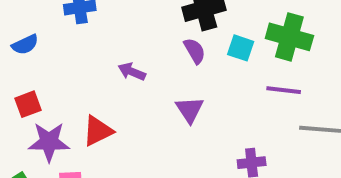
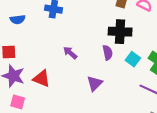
red triangle: (98, 131) -> (41, 79), turned 30

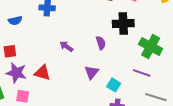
black cross: (120, 32) -> (123, 23), moved
cyan square: (133, 59) -> (114, 85), moved

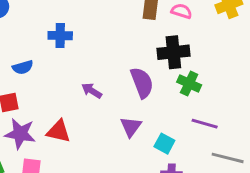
blue semicircle: (15, 21) -> (23, 67), moved
purple semicircle: (101, 43) -> (142, 83), size x1.5
green cross: (151, 47) -> (189, 84), moved, size x0.7

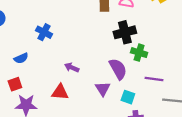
blue cross: (60, 36) -> (44, 32), turned 35
purple semicircle: (142, 83) -> (118, 69), moved
red triangle: (59, 131) -> (60, 92), moved

